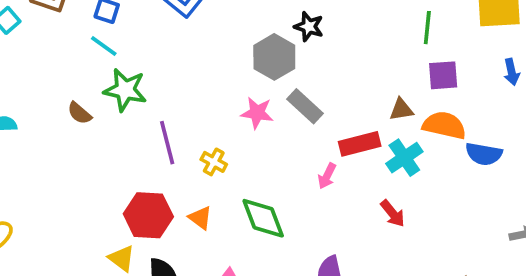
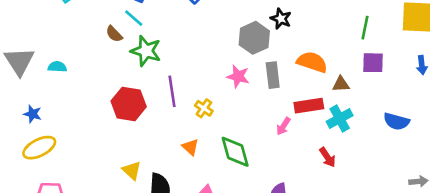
gray rectangle: (305, 106) -> (273, 75), turned 35
brown semicircle: (79, 113) -> (114, 34), moved
orange semicircle: (444, 125) -> (312, 62), moved
red hexagon: (148, 215) -> (129, 104), moved

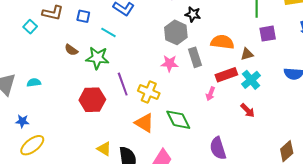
cyan line: (134, 18) -> (108, 32), moved
yellow cross: (204, 108) -> (149, 92), size x1.5
orange triangle: (190, 147) -> (144, 123), size x1.5

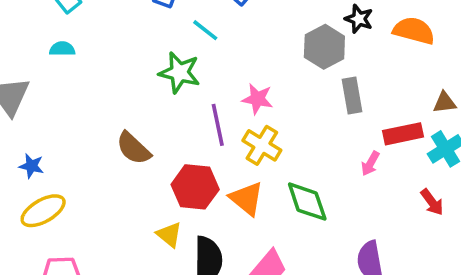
orange semicircle: (222, 42) -> (414, 31), moved
brown semicircle: (71, 50) -> (133, 148), moved, size x1.5
pink star: (170, 63) -> (257, 99), moved
cyan semicircle: (34, 83) -> (62, 49), moved
red hexagon: (92, 100) -> (195, 187), moved

